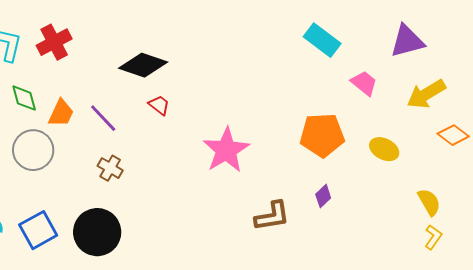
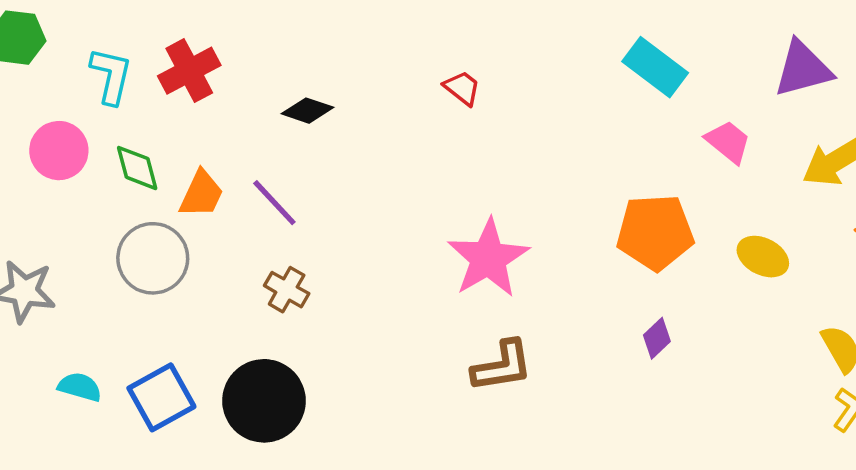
black diamond: (143, 65) -> (307, 111), moved, size x0.6
red trapezoid: (159, 105) -> (462, 88), moved
brown L-shape: (272, 216) -> (502, 366), moved

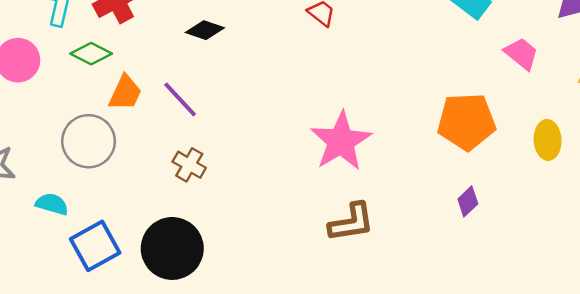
green diamond: (137, 168) -> (91, 54), moved, turned -48
yellow ellipse: (763, 257) -> (548, 140), turned 60
cyan semicircle: (80, 387) -> (52, 204), moved

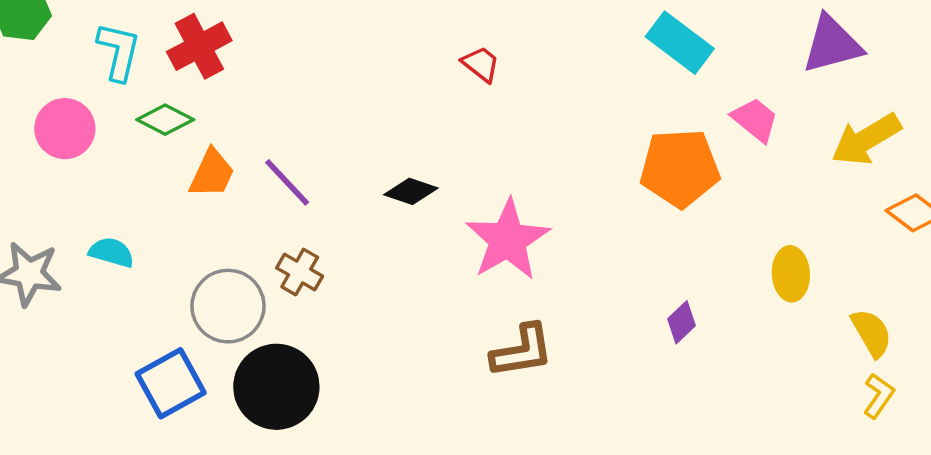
black diamond: (205, 30) -> (411, 191), moved
orange pentagon: (466, 122) -> (680, 168), moved
yellow ellipse: (548, 140) -> (791, 274), moved
gray circle: (89, 141) -> (228, 306), moved
cyan semicircle: (52, 204) -> (111, 252), moved

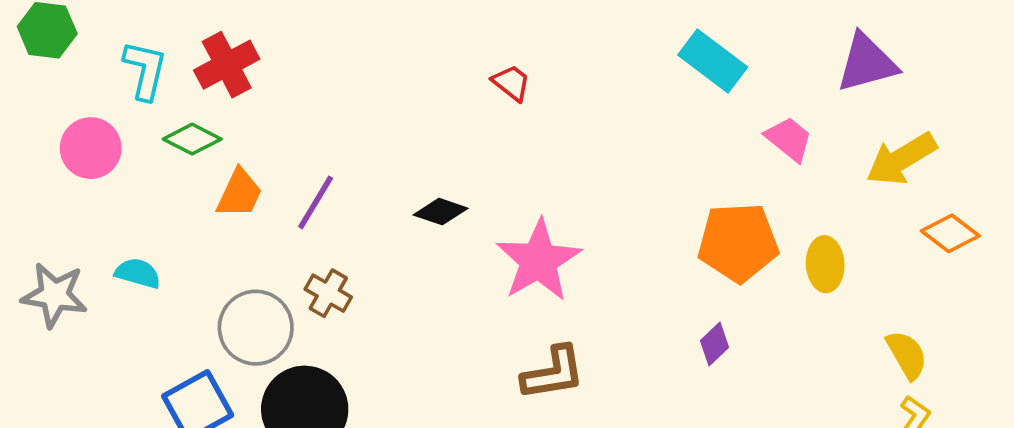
orange pentagon: (680, 168) -> (738, 242), moved
purple line: (287, 182) -> (316, 202), turned 74
yellow ellipse: (791, 274) -> (825, 264), moved

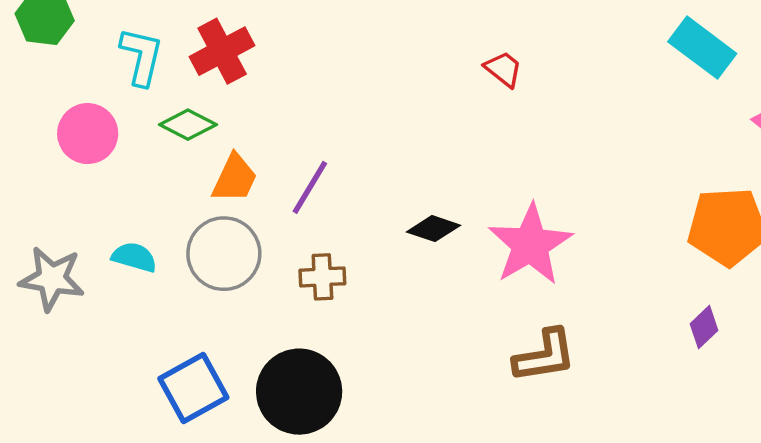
black diamond: (441, 212) -> (433, 229), moved
brown cross: (328, 293) -> (322, 277), turned -33
gray circle: (256, 328) -> (224, 254), moved

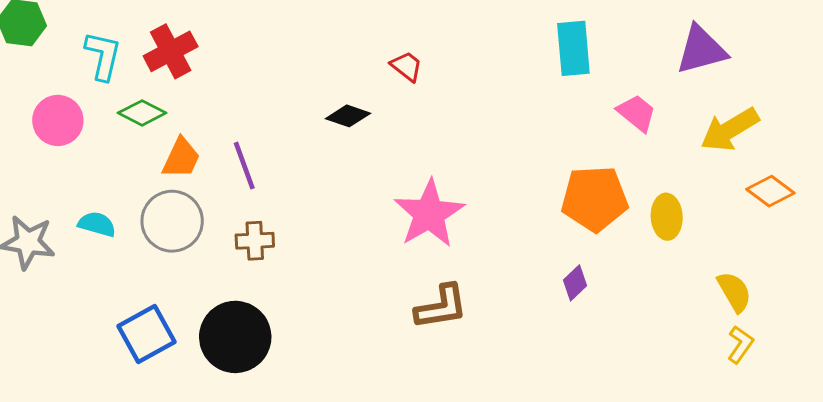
cyan rectangle: (702, 48) -> (573, 48), turned 48
purple line: (310, 187) -> (244, 166), turned -51
black diamond: (433, 229) -> (348, 116), moved

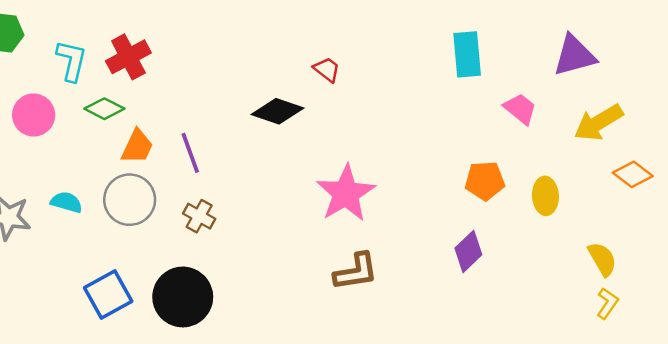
black diamond: (348, 116) -> (278, 111), size x1.4
orange pentagon: (595, 199) -> (485, 181), size x0.7
brown cross: (255, 241) -> (199, 216), turned 32
purple diamond: (575, 283) -> (468, 251), size x1.4

